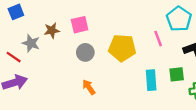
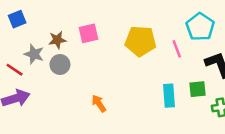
yellow pentagon: (122, 48) -> (140, 41), moved
gray circle: (85, 52) -> (60, 65), moved

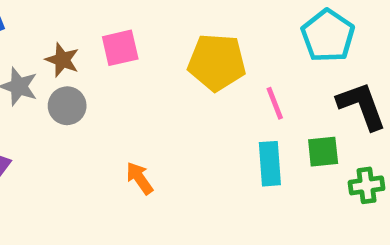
brown star: (57, 40) -> (62, 60), turned 30
pink line: (177, 49) -> (275, 103), moved

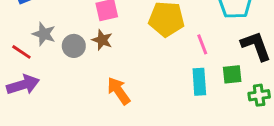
brown star: (62, 60) -> (102, 40), moved
orange arrow: (140, 178) -> (119, 91), size x1.4

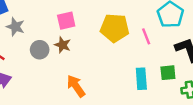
gray star: (44, 34) -> (15, 27), moved
pink line: (202, 44) -> (146, 36), moved

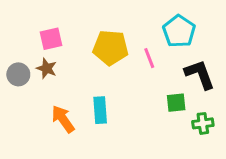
cyan rectangle: (141, 79) -> (100, 110), moved

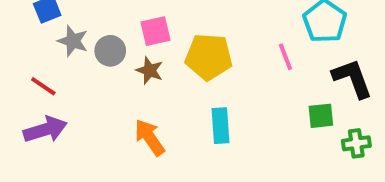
yellow pentagon: (111, 48) -> (209, 57), moved
gray circle: (18, 74) -> (110, 51), moved
orange arrow: (63, 119) -> (150, 137), moved

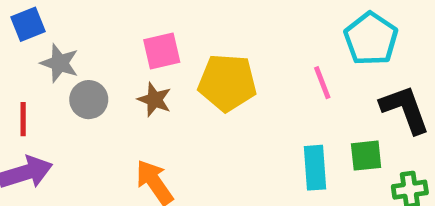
gray circle: (110, 51) -> (89, 100), moved
red line: (43, 86) -> (23, 119), turned 56
cyan rectangle: (220, 126) -> (315, 168), moved

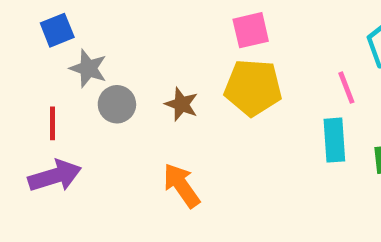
pink square: (162, 51) -> (251, 30), moved
cyan rectangle: (315, 168) -> (334, 140), moved

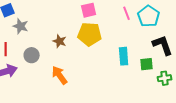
pink line: (346, 88) -> (127, 13), moved
gray circle: (117, 104) -> (32, 55), moved

